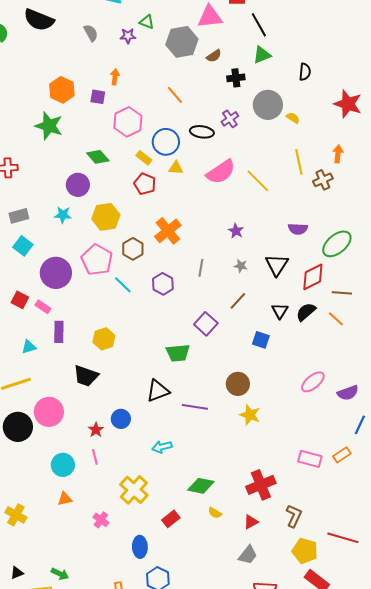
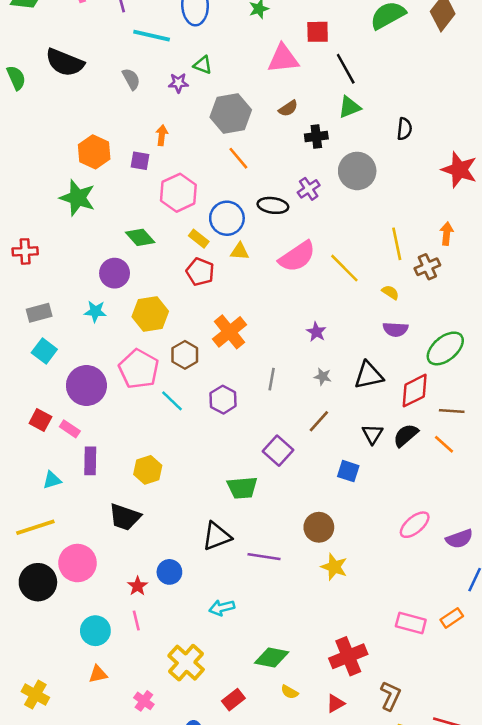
gray hexagon: (182, 42) -> (231, 114), moved
yellow semicircle: (293, 118) -> (390, 292), moved
black triangle: (277, 265) -> (369, 375), turned 45

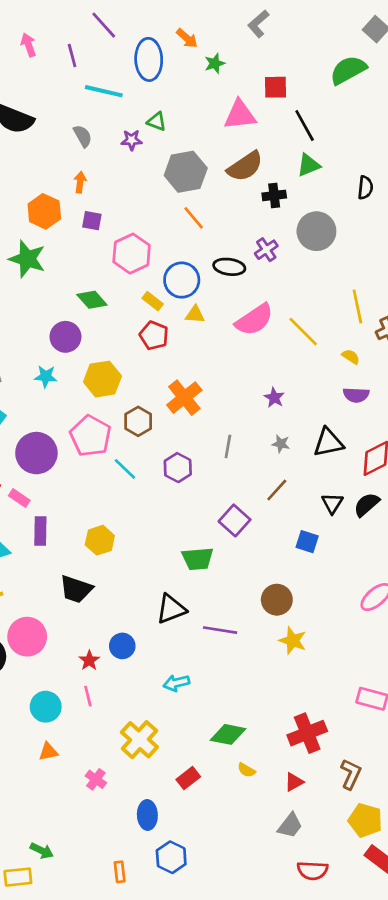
brown semicircle: (288, 108) -> (245, 166), size x1.8
orange arrow: (162, 135) -> (80, 182), moved

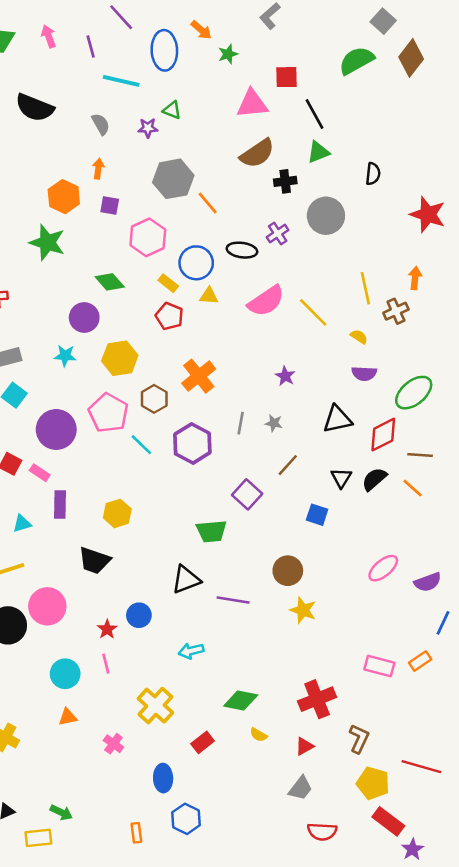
gray hexagon: (186, 172) -> (173, 179), moved
gray star: (281, 444) -> (274, 423), moved
purple hexagon: (178, 468) -> (192, 443), size x1.4

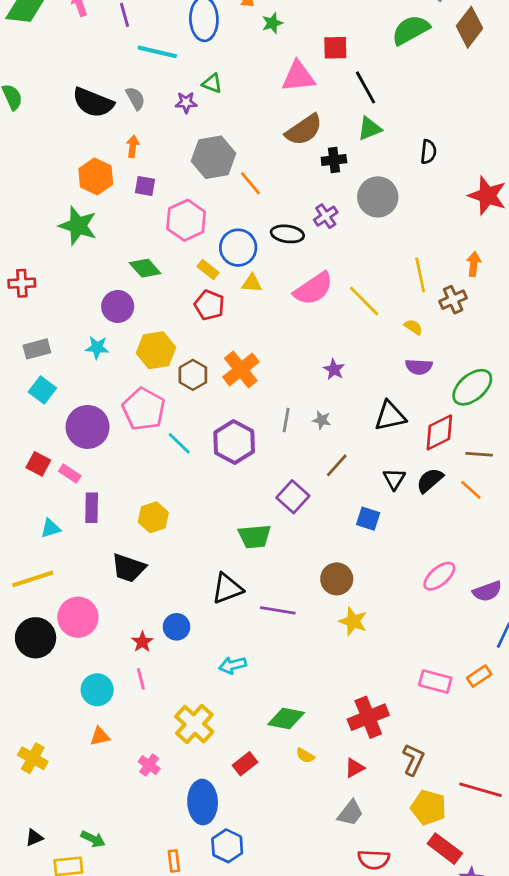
black semicircle: (35, 108) -> (93, 102), moved
brown hexagon: (154, 399) -> (193, 375), moved
blue ellipse: (163, 778) -> (203, 802), size x1.4

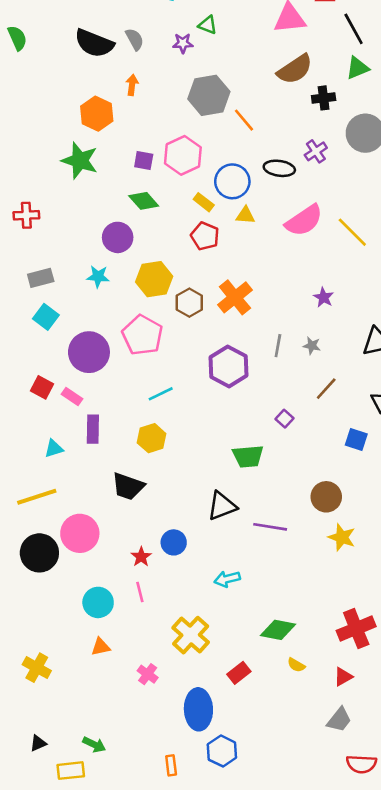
purple square: (145, 186) -> (144, 161), moved
cyan line: (179, 443) -> (161, 394), moved, turned -70
purple square: (293, 497) -> (284, 419), size x0.6

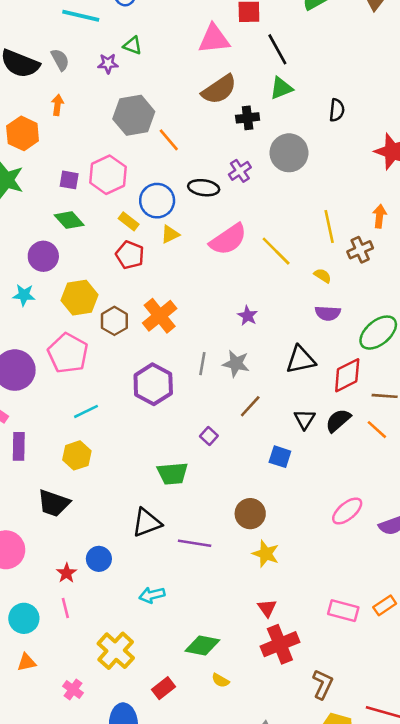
yellow triangle: (245, 215) -> (170, 234), turned -30
gray star: (312, 346) -> (236, 364), size x1.5
red triangle: (343, 677) -> (267, 608), moved, turned -36

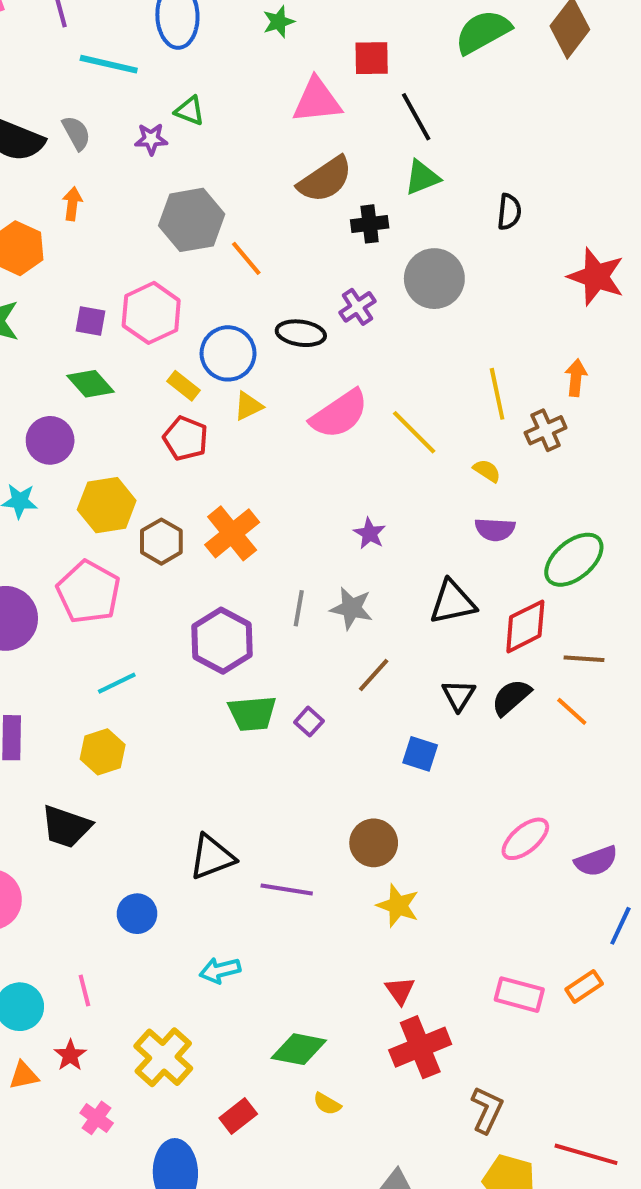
green trapezoid: (173, 473) -> (252, 713), moved
red star: (67, 573) -> (70, 1055), moved

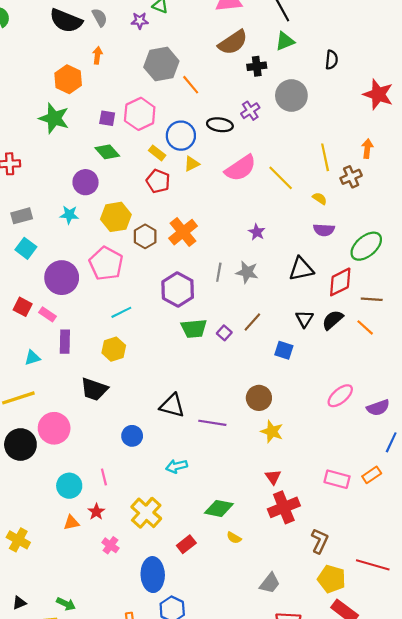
brown line: (374, 675) -> (252, 322), moved
black triangle: (212, 857) -> (172, 405), turned 36

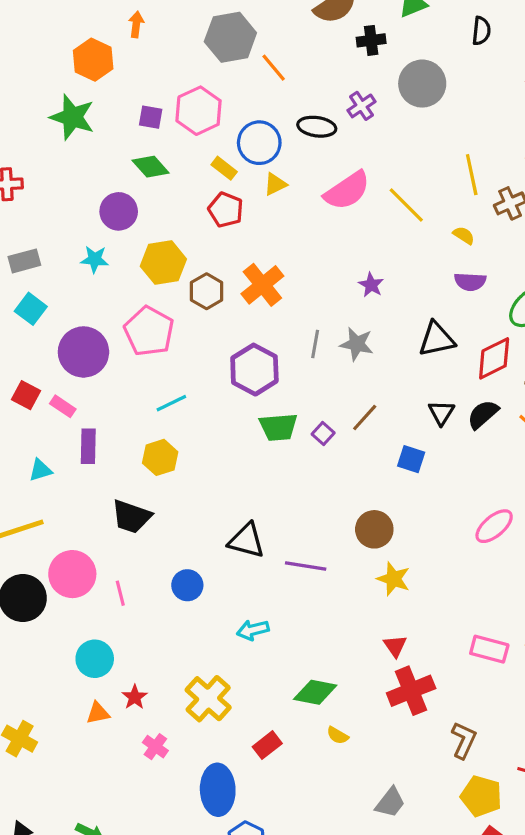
pink line: (104, 477) -> (120, 593), moved

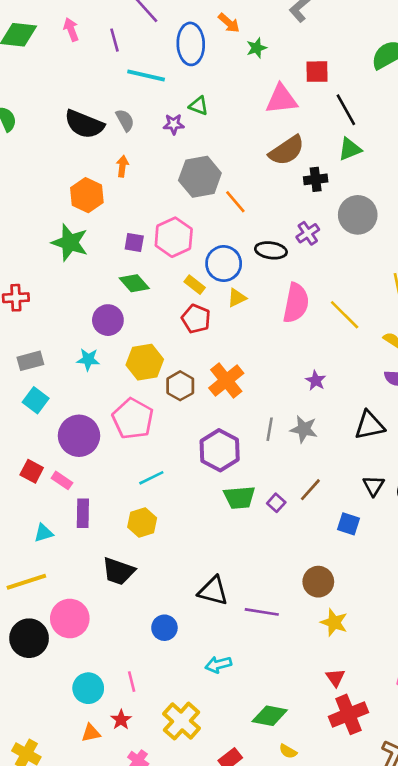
pink semicircle: (347, 191) -> (296, 303), turned -45
pink line: (120, 593) -> (132, 682), moved

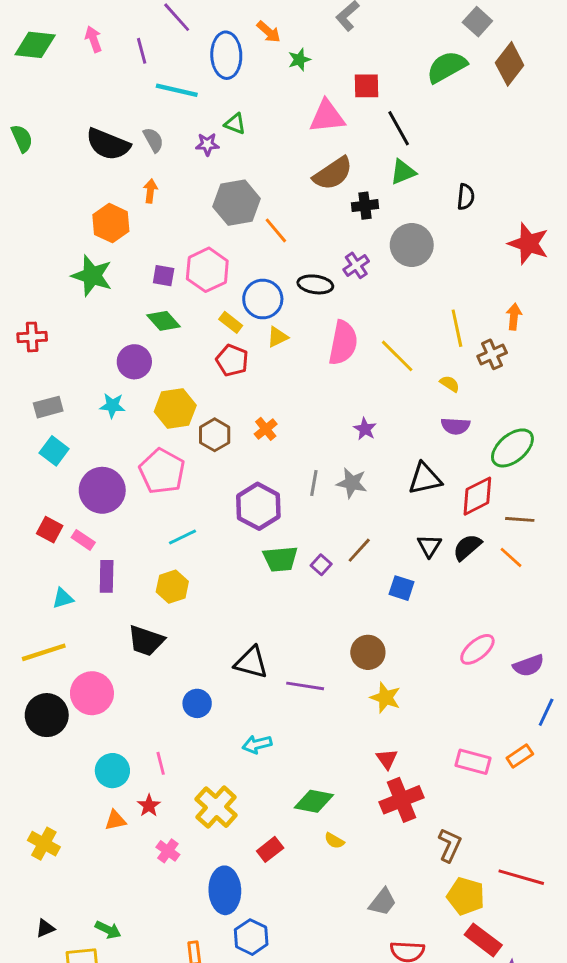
orange cross: (226, 381) -> (266, 429), size x0.6

